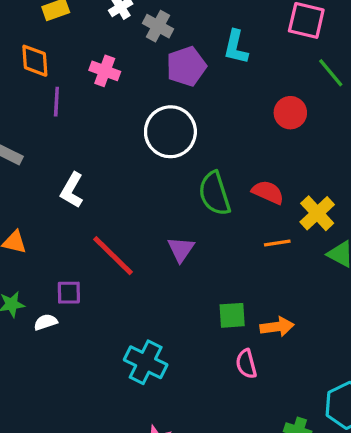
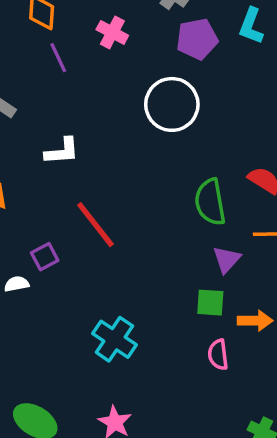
purple line: (56, 102) -> (58, 58), turned -36
white L-shape: (72, 190) -> (62, 151), turned -132
green semicircle: (214, 194) -> (210, 202), moved
purple triangle: (181, 249) -> (227, 260), moved
purple square: (69, 293) -> (45, 257), turned -35

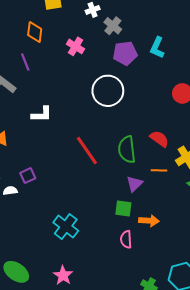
purple line: (58, 58) -> (25, 62), moved
red line: (95, 225) -> (87, 151), moved

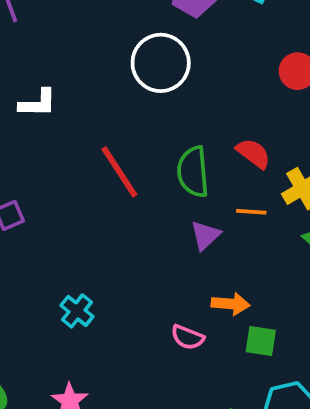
green square: (123, 209) -> (261, 341), moved
cyan cross: (66, 227) -> (77, 311), size x0.7
pink semicircle: (126, 239) -> (187, 337), turned -66

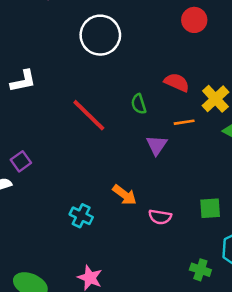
green semicircle: (193, 172) -> (139, 104), size x0.6
orange arrow: (230, 304) -> (125, 195), moved, turned 45

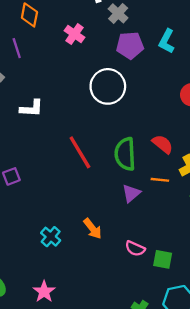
green semicircle: (139, 104) -> (125, 154), size x1.8
pink semicircle: (160, 217) -> (135, 249), moved

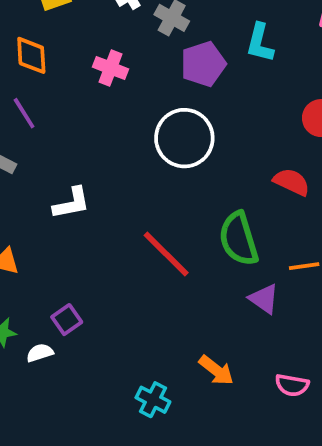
red semicircle: (163, 144) -> (292, 182), moved
purple triangle: (131, 193) -> (264, 299), turned -30

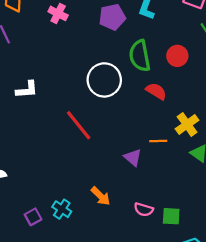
white circle: (184, 138) -> (104, 80), moved
green semicircle: (239, 239) -> (140, 56), moved
purple square: (67, 320) -> (33, 217), moved

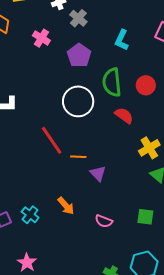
purple pentagon: (112, 17) -> (79, 55), moved, turned -30
orange line: (158, 141) -> (78, 157), moved
green square: (171, 216) -> (145, 217), moved

